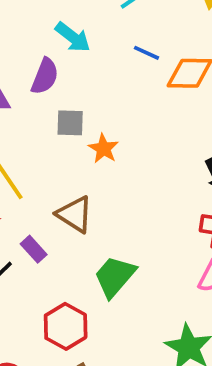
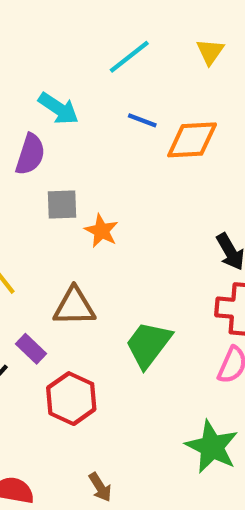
brown triangle: (75, 214) -> (74, 307), turned -30
green trapezoid: (115, 276) -> (148, 344), moved
red hexagon: (66, 326) -> (71, 399), moved

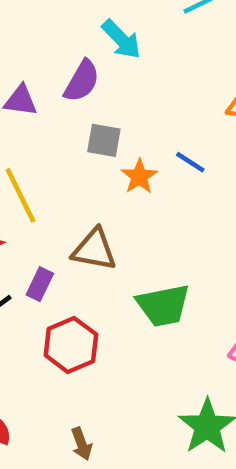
blue line: (142, 120) -> (190, 162), moved
green trapezoid: (148, 344) -> (163, 305), turned -150
purple rectangle: (31, 349) -> (40, 284), turned 60

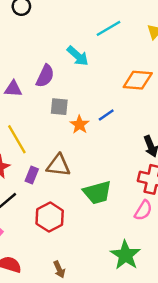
cyan arrow: (121, 39) -> (78, 56), moved
blue line: (190, 162) -> (106, 115), turned -63
purple rectangle: (40, 284) -> (32, 175), moved

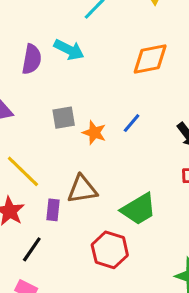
purple semicircle: (45, 76) -> (32, 59), moved
blue line: (106, 115) -> (132, 123), moved
red hexagon: (50, 217) -> (110, 250), moved

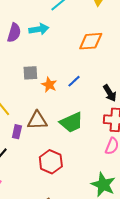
cyan arrow: (69, 50) -> (39, 29), turned -42
green trapezoid: (139, 209) -> (71, 122), moved

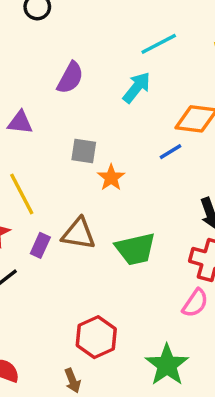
cyan arrow: (39, 29) -> (137, 88), moved, turned -54
blue line: (74, 81) -> (171, 152), moved
red hexagon: (51, 162) -> (96, 337), moved

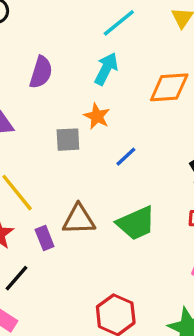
blue line: (171, 152) -> (126, 157), moved
orange star: (111, 178) -> (97, 116), moved
purple rectangle: (40, 245) -> (45, 238), turned -35

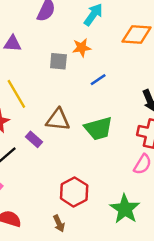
orange star: (97, 116) -> (82, 48), turned 30
purple rectangle: (45, 238) -> (34, 139), moved, turned -35

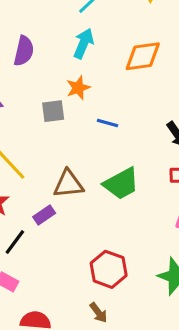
blue line: (98, 80) -> (108, 123), turned 63
purple rectangle: (34, 139) -> (44, 215), turned -63

